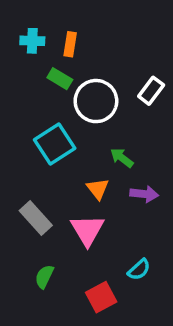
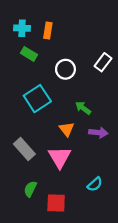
green rectangle: (60, 79) -> (29, 54), moved
white circle: (96, 101) -> (65, 69), size x0.7
red square: (101, 297) -> (56, 203), moved, turned 30

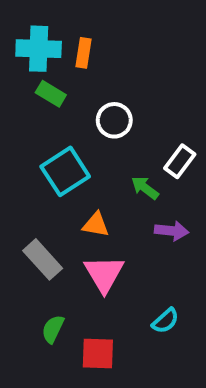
cyan cross: (22, 28) -> (39, 49), size x1.5
white rectangle: (103, 62) -> (180, 161), moved
orange triangle: (67, 129) -> (96, 225), moved, turned -42

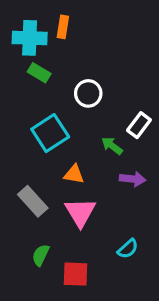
orange rectangle: (84, 53) -> (63, 27), moved

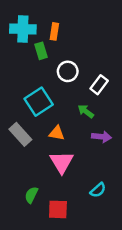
orange rectangle: (63, 27) -> (54, 31), moved
green rectangle: (39, 73) -> (41, 51), moved, turned 42
white rectangle: (139, 125) -> (99, 85), moved
gray rectangle: (33, 201) -> (20, 134), moved

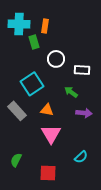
white rectangle: (99, 85) -> (82, 70), turned 56
green semicircle: (31, 195) -> (16, 160), moved

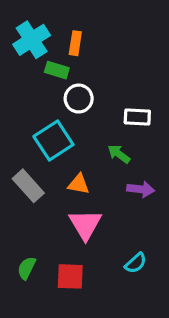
cyan cross: (19, 24) -> (32, 40), turned -35
green rectangle: (34, 42) -> (57, 70), turned -56
white circle: (56, 59) -> (79, 99), moved
red square: (48, 173) -> (70, 276), moved

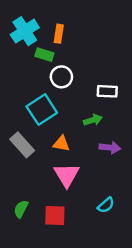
green arrow: (119, 154) -> (93, 120), turned 126

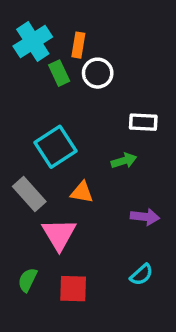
green rectangle: (44, 55) -> (59, 73), turned 48
white circle: (61, 77) -> (98, 73), moved
purple arrow: (110, 148) -> (145, 217), moved
pink triangle: (67, 175) -> (59, 234), moved

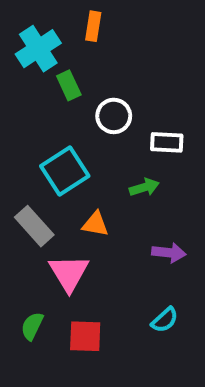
orange rectangle: (78, 45) -> (93, 26), moved
white circle: (98, 73) -> (114, 116), moved

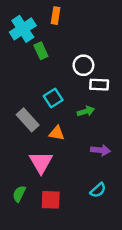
white circle: (114, 116) -> (83, 65), moved
cyan square: (65, 171) -> (53, 98), moved, size x0.7
gray rectangle: (34, 226) -> (28, 120), moved

